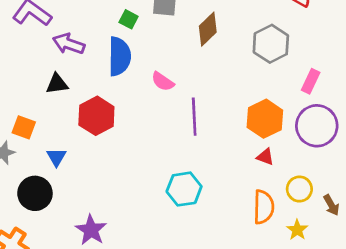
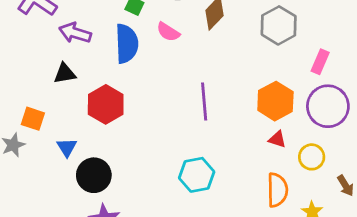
pink semicircle: (163, 81) -> (168, 32), moved
yellow circle: (299, 189) -> (312, 157), moved
black circle: (35, 193) -> (94, 175), moved

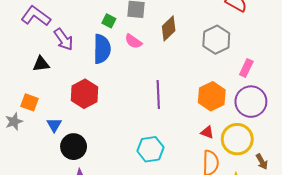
purple arrow: (75, 33) -> (64, 39), turned -145
black triangle: (65, 74) -> (41, 64), moved
red triangle: (277, 139) -> (207, 132), moved
yellow circle: (312, 157) -> (237, 139), size x1.6

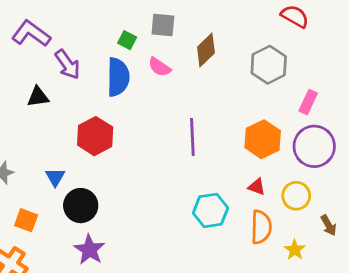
orange square: (30, 102) -> (26, 220), moved
yellow circle: (237, 139) -> (296, 196), size x0.7
cyan hexagon: (151, 149) -> (210, 210), moved

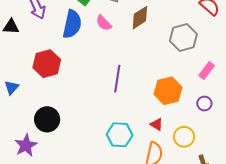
purple circle: (314, 146) -> (204, 104), size x0.5
black circle: (81, 206) -> (47, 119), moved

